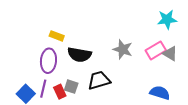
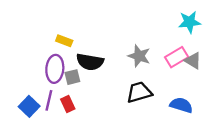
black trapezoid: (99, 80) -> (139, 92), moved
gray square: (71, 87) -> (72, 77), moved, turned -32

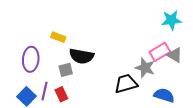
gray star: (139, 56) -> (145, 68), moved
purple ellipse: (55, 69) -> (31, 59), moved

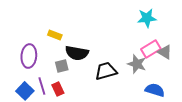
cyan star: (172, 20) -> (147, 18), moved
black trapezoid: (126, 84) -> (106, 71), moved
purple line: (44, 91) -> (42, 86), turned -30

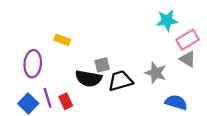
pink rectangle: (151, 49) -> (188, 40), moved
black semicircle: (77, 53) -> (89, 78), moved
gray square: (62, 66) -> (102, 65), moved

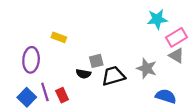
black semicircle: (89, 78) -> (83, 74), size x0.6

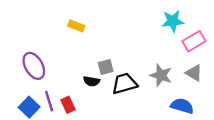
yellow rectangle: (59, 37) -> (76, 26), moved
gray triangle: (176, 56) -> (194, 73), moved
purple ellipse: (31, 60) -> (34, 66), turned -35

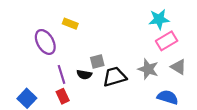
pink rectangle: (194, 41) -> (167, 41), moved
purple ellipse: (34, 66) -> (45, 42), moved
purple line: (49, 101) -> (62, 74), moved

